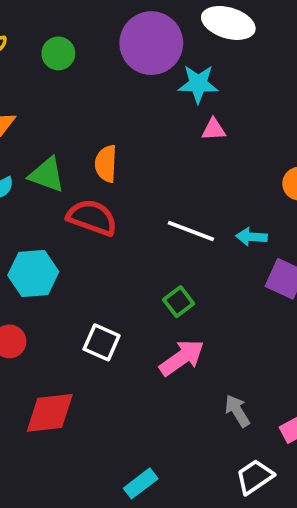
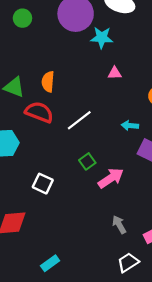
pink triangle: (214, 129) -> (115, 73), moved
white line: (191, 231) -> (79, 120), moved, turned -60
pink arrow: (182, 358) -> (111, 178), moved
cyan rectangle: (141, 483) -> (50, 263), moved

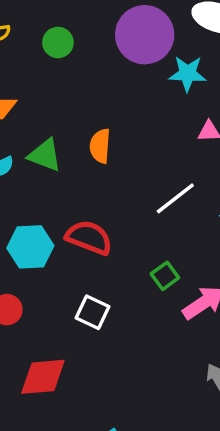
red semicircle: (39, 112) -> (89, 238), moved
white line: (79, 120) -> (175, 198), moved

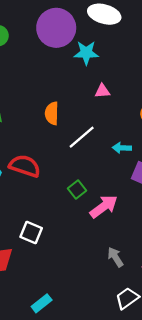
orange semicircle: (100, 146) -> (52, 113), moved
white square: (93, 312) -> (31, 233), moved

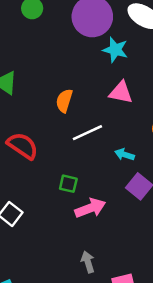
pink triangle: (102, 91) -> (121, 92), size x1.5
green square: (77, 190) -> (68, 184), turned 36

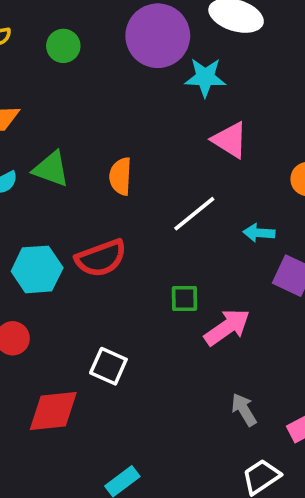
pink triangle: (121, 92) -> (230, 140), turned 35
orange semicircle: (64, 101) -> (120, 176), moved
red semicircle: (23, 146) -> (101, 258), turned 140

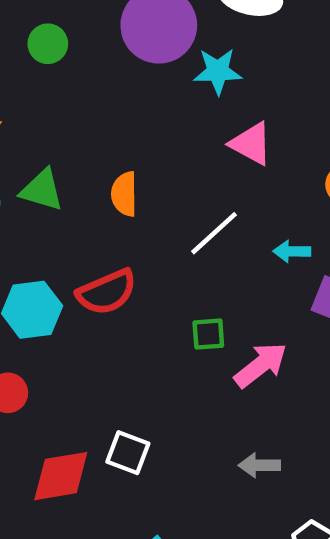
white square: (108, 366) -> (128, 453), moved
gray arrow: (244, 410) -> (259, 465), moved, turned -56

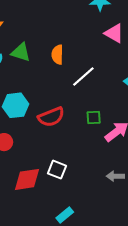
white line: (214, 233) -> (83, 76), moved
red semicircle: (107, 292) -> (51, 117), moved

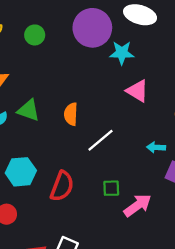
red semicircle: (51, 117) -> (62, 186), turned -48

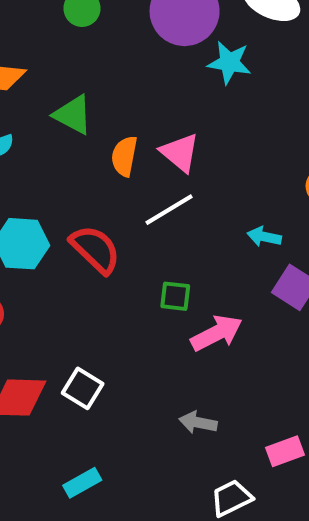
pink triangle: (137, 91) -> (180, 153), moved
green triangle: (28, 110) -> (73, 115), moved
red semicircle: (62, 186) -> (95, 249), moved, turned -76

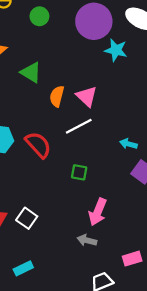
pink arrow: (217, 333) -> (98, 212), moved, turned 136

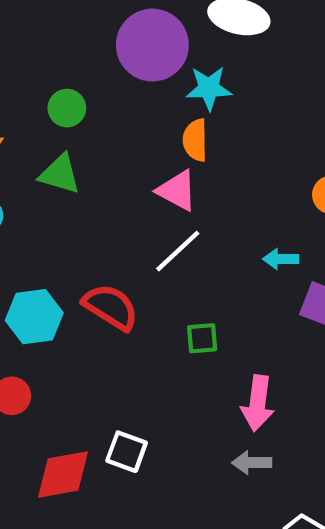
green circle: (39, 16) -> (67, 108), moved
orange semicircle: (57, 96) -> (195, 140), moved

